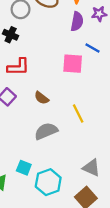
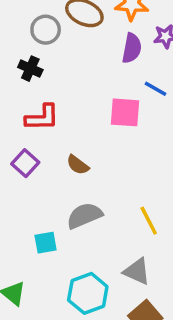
yellow line: (78, 113) -> (149, 221), moved
cyan square: (24, 168) -> (46, 243), moved, turned -32
gray triangle: (91, 168) -> (137, 271), moved

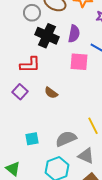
purple semicircle: (132, 48) -> (74, 34), moved
black cross: (30, 69) -> (47, 36), moved, size x1.6
gray semicircle: (84, 216) -> (66, 139), moved

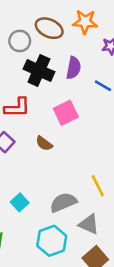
pink square: (79, 62) -> (66, 113), moved, turned -30
cyan square: (32, 139) -> (20, 202), turned -32

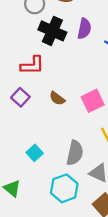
pink square: (66, 113) -> (93, 101), moved
gray semicircle: (63, 202) -> (75, 153), turned 125

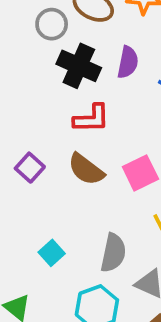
red L-shape: (32, 65) -> (91, 119), moved
brown semicircle: (57, 98) -> (86, 169), size x1.5

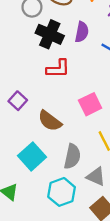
brown semicircle: (86, 169) -> (50, 121), moved
cyan square: (52, 253) -> (32, 156), size x1.6

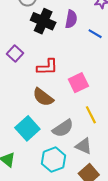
red L-shape: (58, 69) -> (47, 67), moved
purple square: (18, 101) -> (15, 53), moved
gray semicircle: (72, 156) -> (63, 128), turned 45

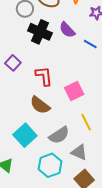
purple semicircle: (71, 19) -> (67, 30), turned 126
red L-shape: (47, 67) -> (44, 76), turned -95

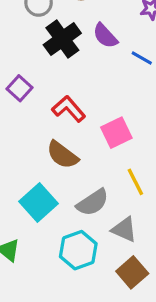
black cross: (40, 32) -> (62, 39), turned 30
red L-shape: (44, 76) -> (69, 109), turned -35

